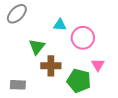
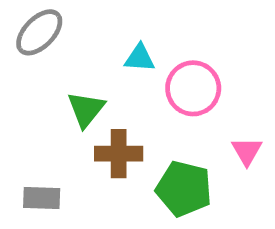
pink triangle: (98, 65) -> (247, 151), moved

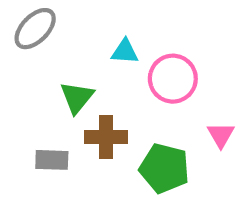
gray rectangle: (42, 198) -> (52, 160), moved

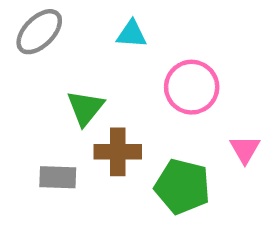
cyan triangle: (125, 51) -> (132, 34), moved

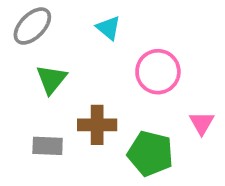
cyan triangle: (132, 34) -> (108, 28), turned 36
green triangle: (85, 108) -> (51, 79), moved

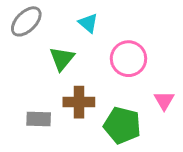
green triangle: (51, 79) -> (62, 59), moved

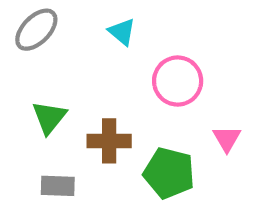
green triangle: (62, 59) -> (49, 117), moved
gray rectangle: (39, 119) -> (58, 186), moved

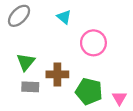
pink triangle: (227, 139) -> (119, 98), moved
gray rectangle: (58, 186) -> (30, 87), moved

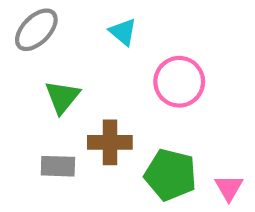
green triangle: (26, 62) -> (62, 97), moved

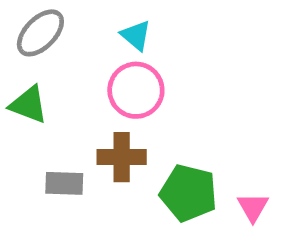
pink circle: (179, 82) -> (136, 90), moved
green triangle: (62, 97) -> (29, 105), moved, turned -48

